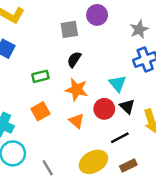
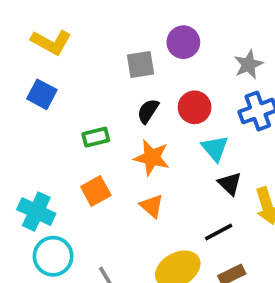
red circle: (104, 109) -> (195, 107), moved

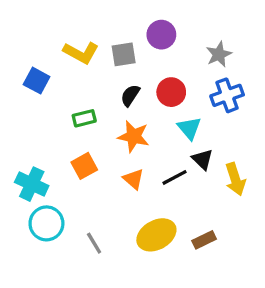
yellow L-shape: (51, 42) -> (81, 53), moved
black line: (219, 232) -> (175, 177), moved

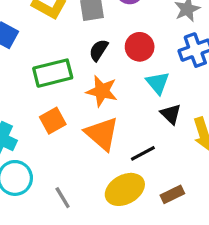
green rectangle: (84, 118) -> (53, 73), size x1.6
black line: (175, 177) -> (143, 153), moved
orange triangle: (133, 179) -> (102, 134), size x1.6

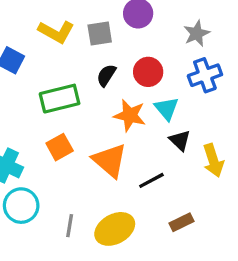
orange star: (102, 91) -> (130, 115), moved
yellow ellipse: (125, 189) -> (115, 229), moved
gray line: (63, 198) -> (70, 226), turned 40

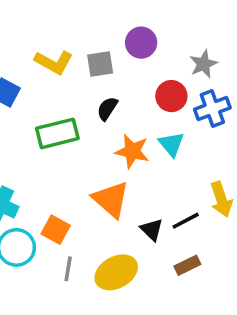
red circle: (148, 72) -> (171, 96), moved
black triangle: (180, 140) -> (152, 230), moved
orange square: (60, 147) -> (56, 230), moved, turned -32
black line: (151, 180) -> (186, 221), moved

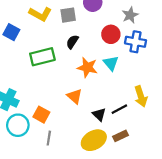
blue cross: (212, 109) -> (135, 42), turned 30
orange triangle: (111, 199) -> (75, 96), size x0.7
yellow ellipse: (116, 272) -> (94, 140), moved

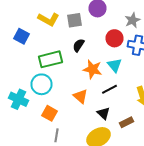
black line: (119, 109) -> (110, 89), moved
cyan circle: (18, 125) -> (42, 84), moved
brown rectangle: (120, 136) -> (126, 122), moved

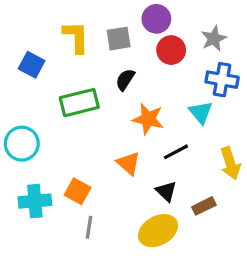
yellow L-shape: (48, 19) -> (76, 37), turned -120
red circle: (114, 38) -> (171, 50), moved
cyan triangle: (114, 65) -> (201, 112), moved
cyan circle: (42, 84) -> (22, 144), moved
cyan cross: (18, 99) -> (35, 201), moved, turned -30

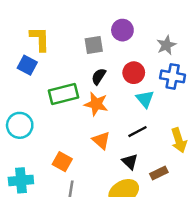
yellow L-shape: (76, 37) -> (40, 39), moved
red circle: (171, 50) -> (134, 73), moved
cyan triangle: (201, 112) -> (145, 99), moved
orange star: (148, 119) -> (96, 104), moved
cyan cross: (35, 201) -> (21, 180), moved

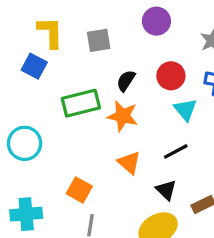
gray square: (94, 45) -> (99, 40), moved

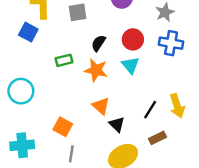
green rectangle: (81, 103) -> (64, 60), size x0.6
cyan triangle: (185, 110) -> (130, 65), moved
black line: (176, 151) -> (150, 110), moved, turned -30
black triangle: (166, 190) -> (117, 124), moved

